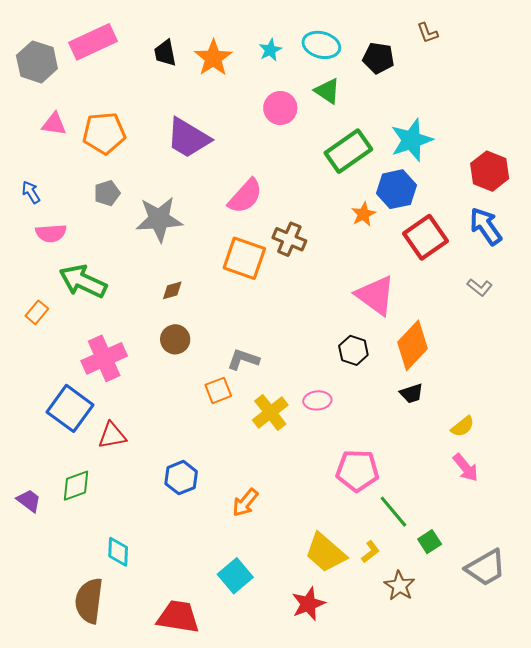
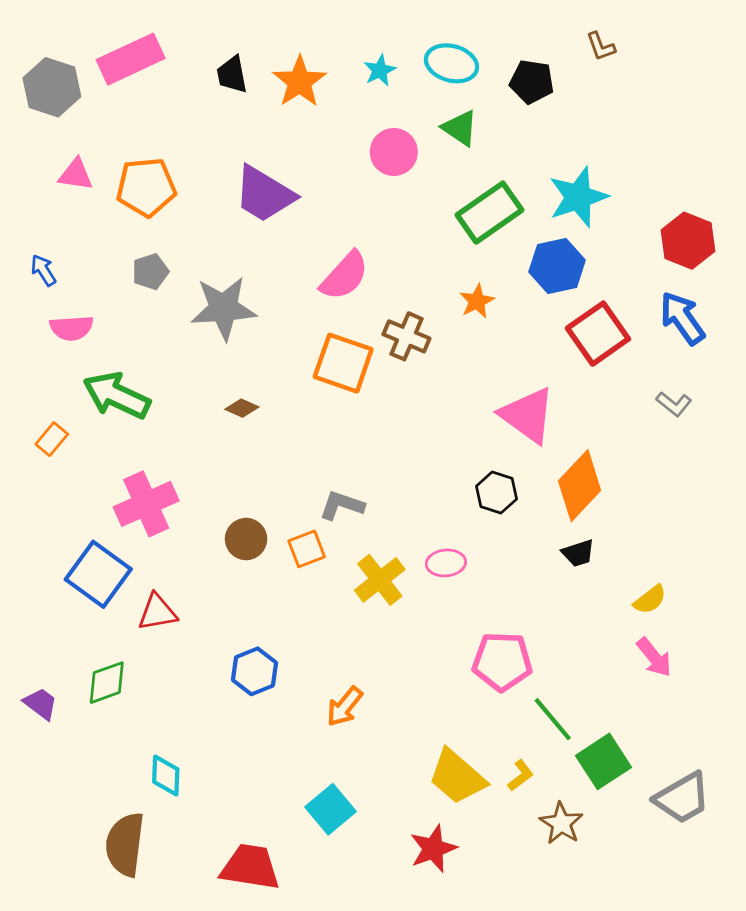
orange star: (363, 214) -> (477, 301), moved
brown diamond: (172, 290) -> (242, 408), turned 40
brown circle: (175, 339) -> (246, 539), moved
green square: (430, 542) -> (604, 761), size x1.6

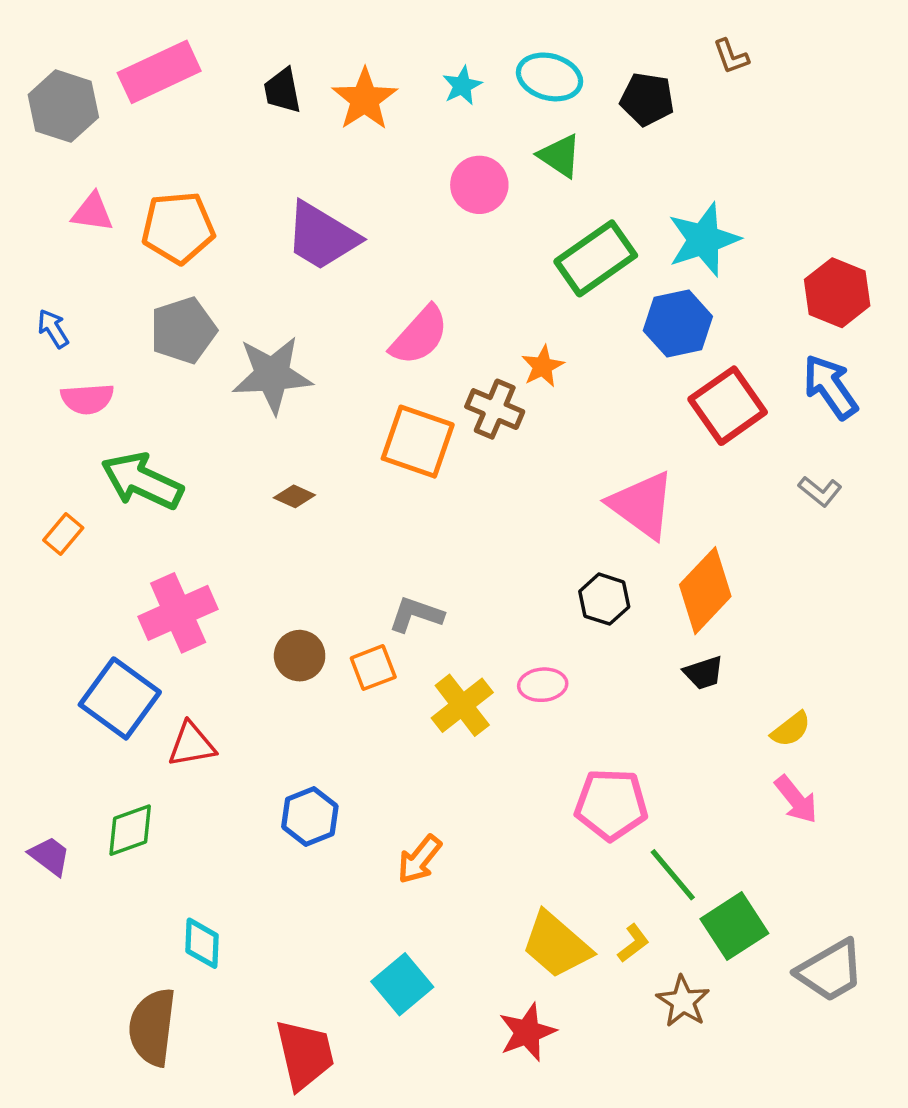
gray pentagon: (150, 272) -> (183, 330), size x1.5
orange star: (477, 301) -> (543, 366), moved
red trapezoid: (250, 867) -> (305, 1054), turned 68

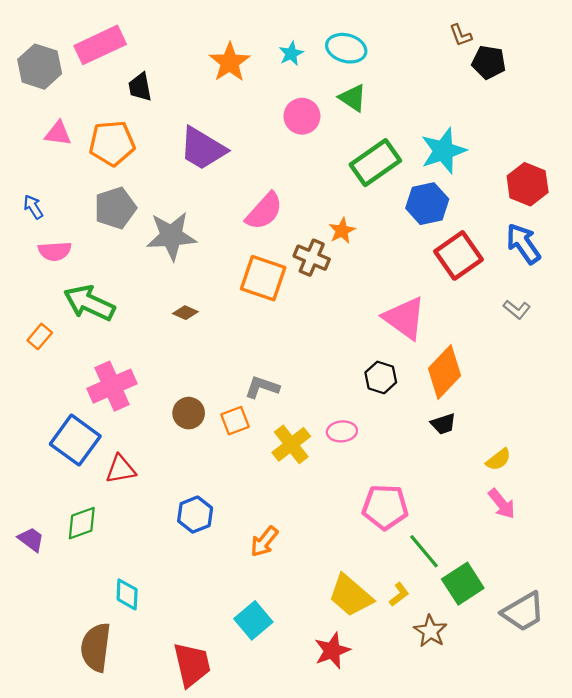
black trapezoid: (282, 91) -> (140, 87), moved
black pentagon: (647, 99) -> (489, 62), moved

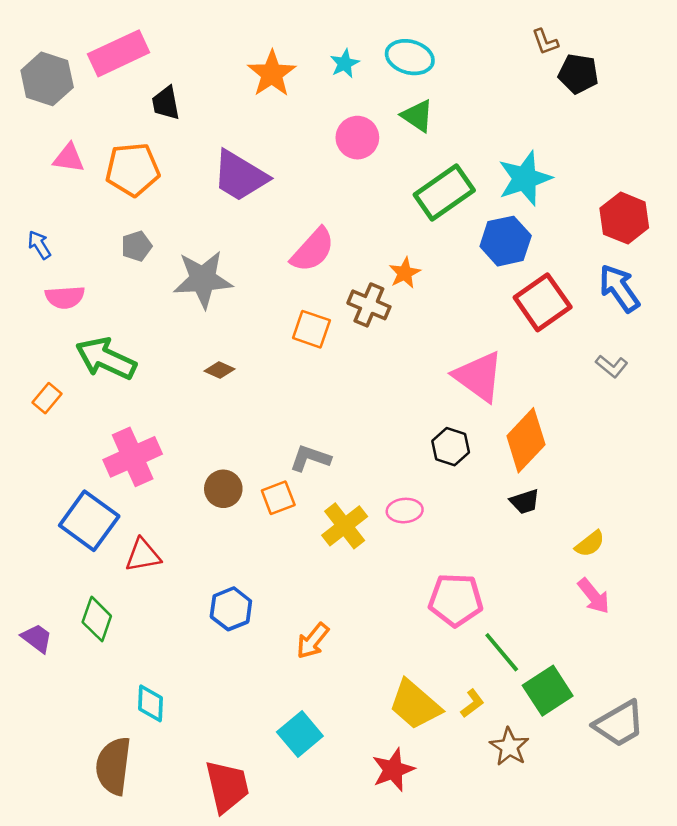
gray pentagon: (115, 208) -> (136, 246), size x0.6
orange square: (263, 278) -> (311, 329), size x0.7
green diamond: (82, 523) -> (97, 619), turned -51

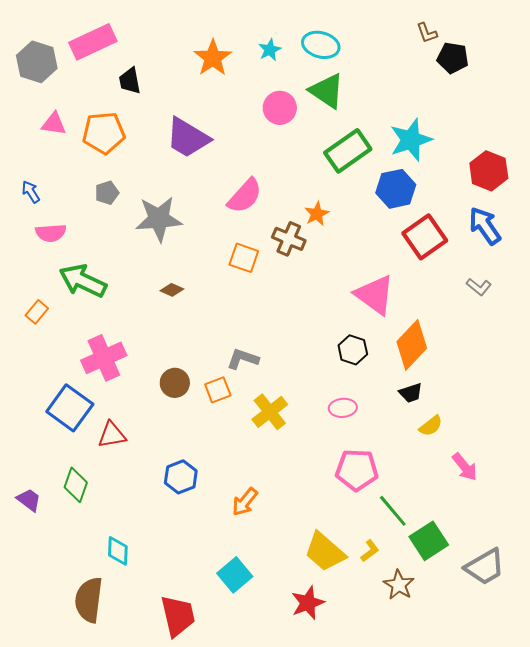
green triangle: (417, 116) -> (327, 91), size x1.4
pink ellipse: (405, 511) -> (343, 408), moved
yellow semicircle: (590, 544) -> (431, 426), moved

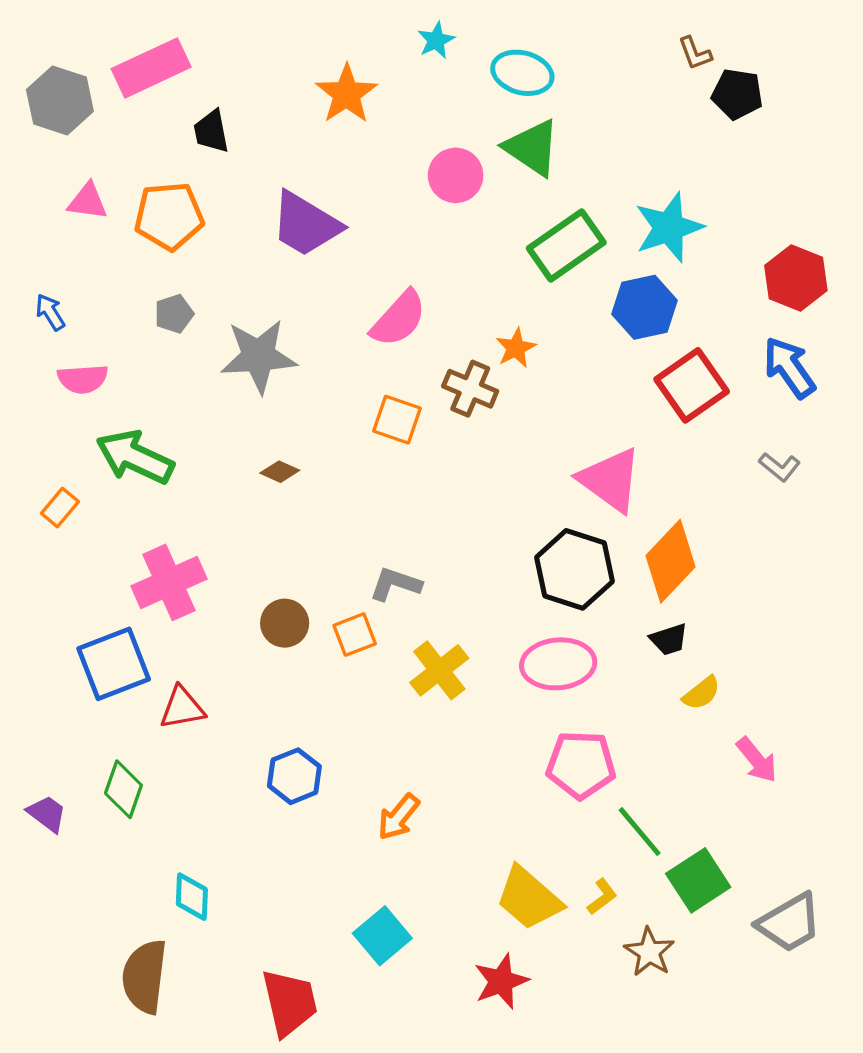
cyan star: (270, 50) -> (436, 40), moved
black hexagon: (353, 350) -> (574, 569), size x1.6
blue square: (70, 408) -> (114, 664), turned 33
pink ellipse: (343, 408) -> (558, 664), size x1.6

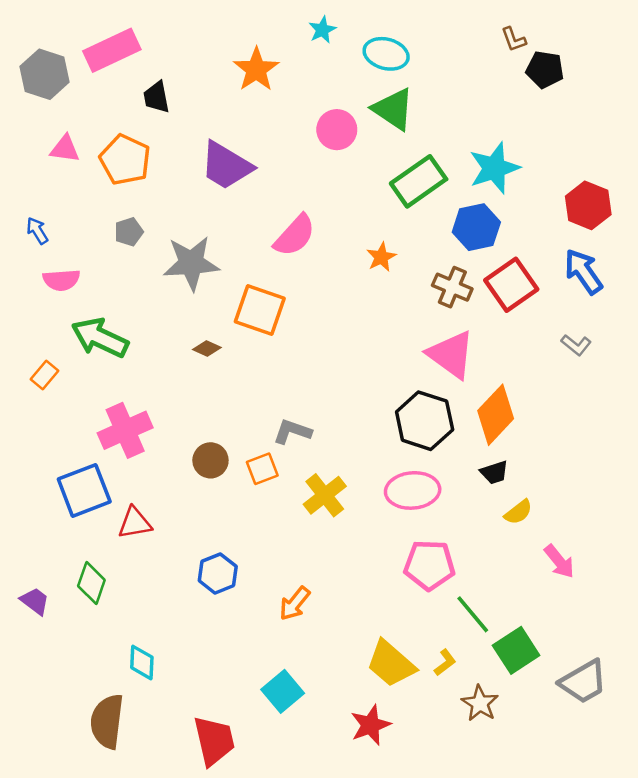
orange pentagon: (169, 216) -> (125, 160), turned 30
brown cross: (470, 389) -> (452, 287), moved
orange square: (397, 420) -> (260, 310), moved, size x1.4

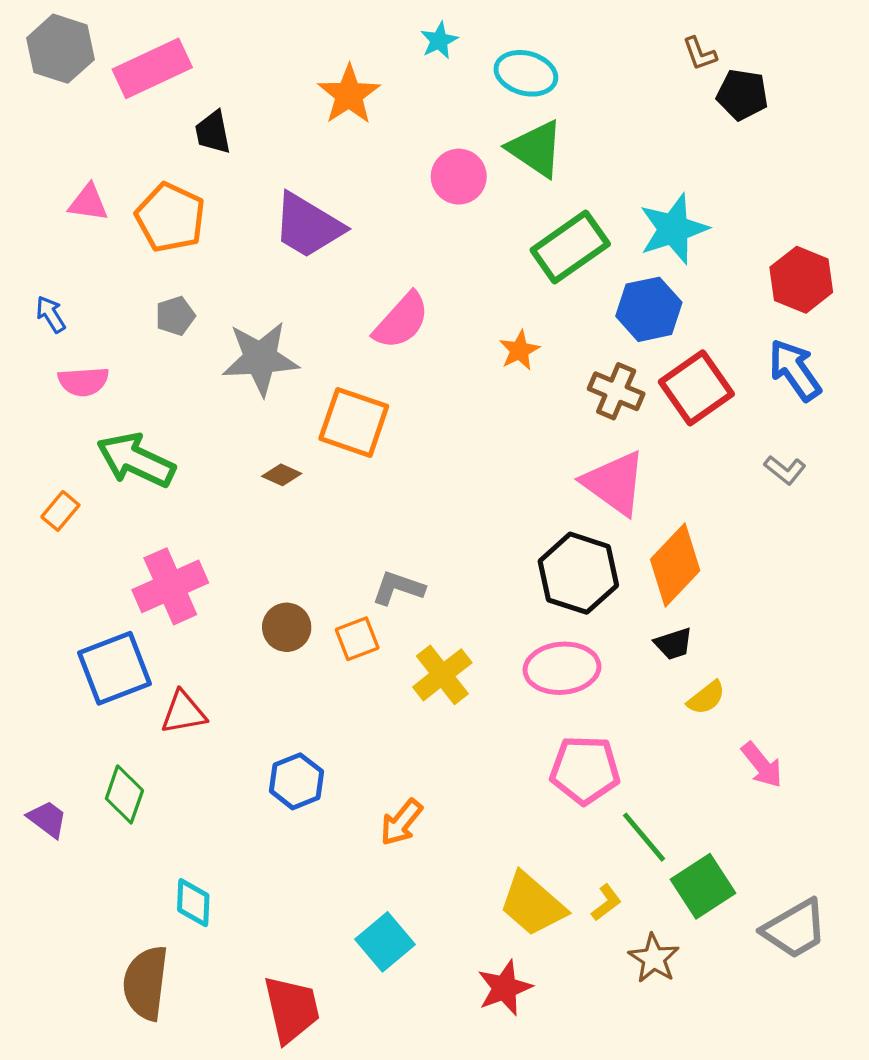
gray hexagon: (45, 74) -> (60, 49), moved

